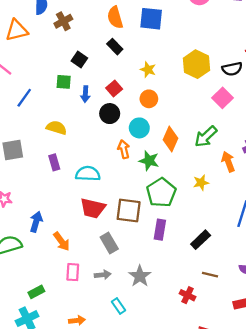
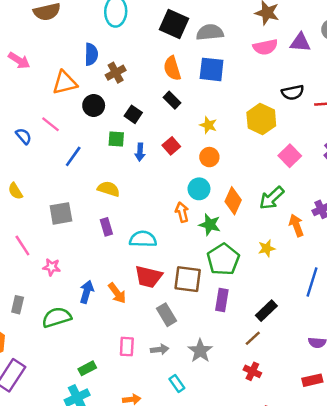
black semicircle: (232, 69) -> (293, 92), moved
black circle: (110, 114) -> (94, 106), moved
orange arrow: (62, 241) -> (117, 293), moved
brown line: (210, 275) -> (253, 338), moved, turned -56

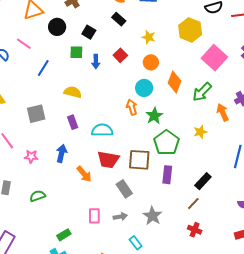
pink square: (290, 156) -> (214, 58), size x1.4
orange diamond: (233, 201) -> (175, 82), moved
green star: (210, 225) -> (154, 116), turned 30
blue arrow: (87, 292) -> (61, 153), moved
green semicircle: (57, 317) -> (38, 196), size x0.7

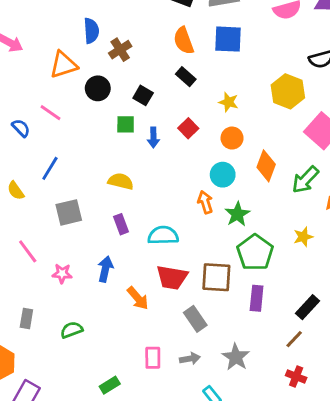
blue line: (43, 68) -> (50, 168), moved

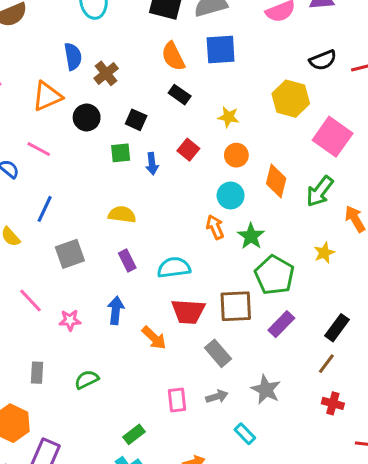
purple rectangle: (257, 298) -> (281, 324), turned 45

